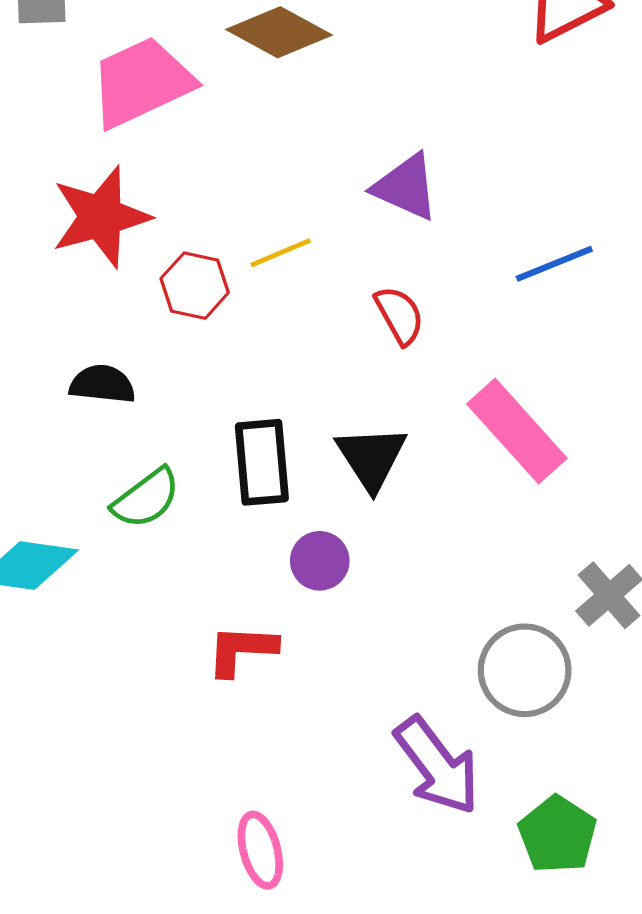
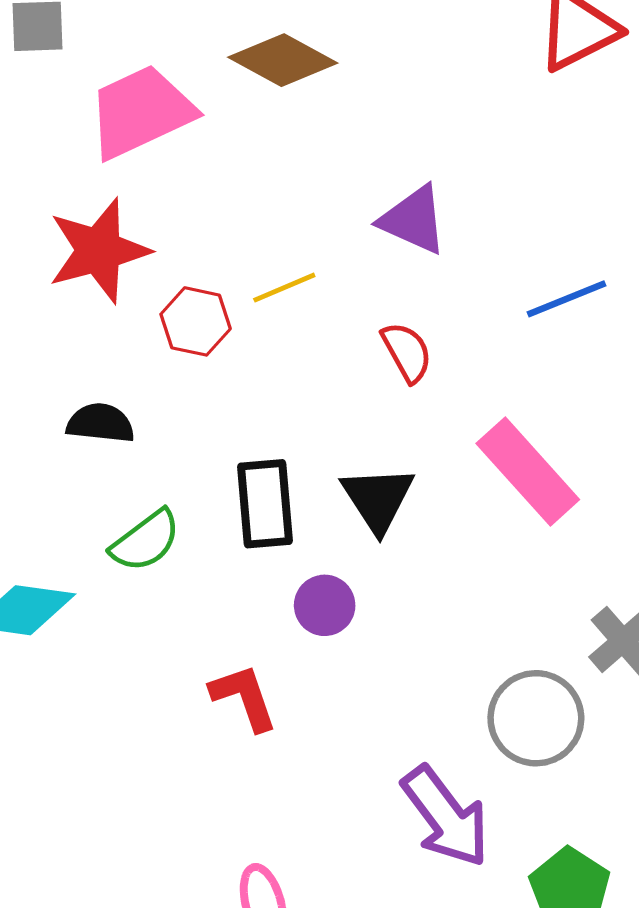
red L-shape: (242, 650) -> (244, 697), turned 68

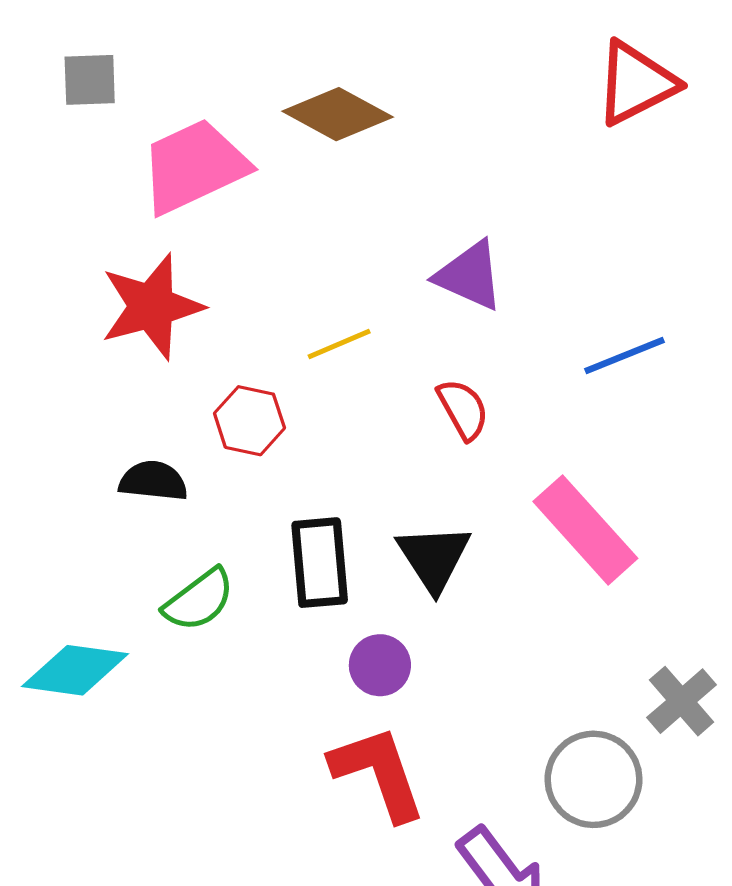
red hexagon: (196, 321) -> (249, 421), moved
red L-shape: (244, 697) -> (378, 773), moved, size x1.4

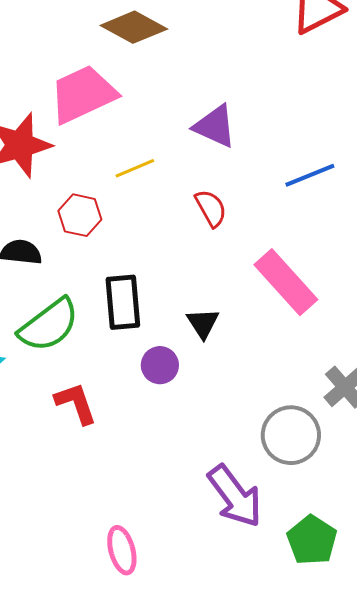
pink trapezoid: (194, 166) -> (83, 94), moved
black triangle: (434, 558) -> (203, 323), moved, size x0.7
green semicircle: (199, 600) -> (49, 325), size x1.4
red L-shape: (378, 773) -> (76, 403), moved, size x0.7

